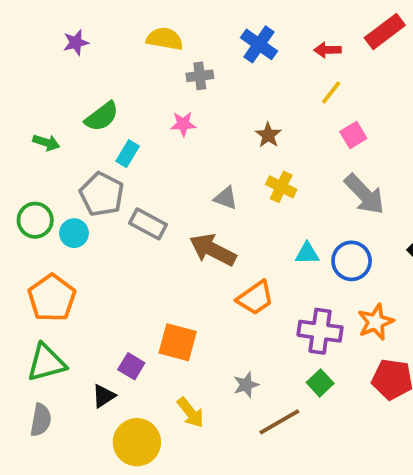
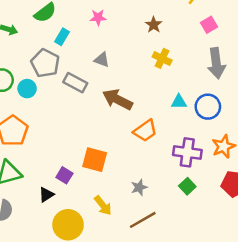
gray arrow: (364, 194) -> (216, 63), turned 36
gray triangle: (226, 198) -> (102, 60), moved
brown line: (279, 422) -> (143, 220), moved

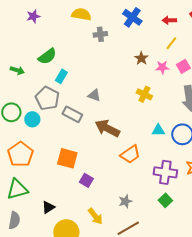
pink star: (98, 17) -> (162, 67), moved
brown star: (154, 25) -> (141, 58), moved
orange square: (95, 160) -> (67, 158), moved
purple square: (64, 175) -> (86, 180), moved

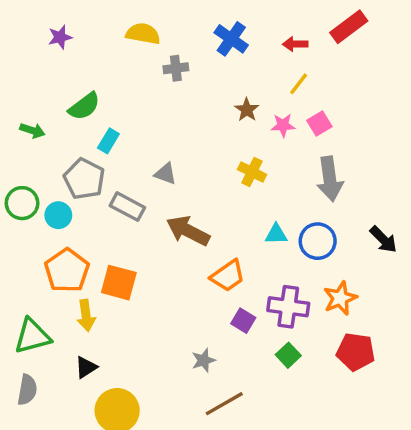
orange pentagon: (20, 154) -> (67, 271), moved
purple square: (86, 180) -> (243, 321), moved
gray star: (125, 201) -> (204, 360), moved
yellow arrow: (95, 216) -> (86, 315), moved, turned 30

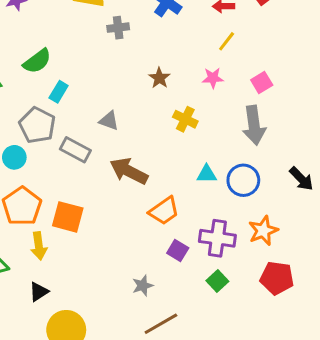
brown star: (247, 110) -> (159, 78), moved
pink square: (319, 124) -> (262, 83), moved

